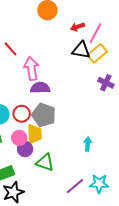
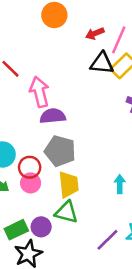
red circle: (22, 114) -> (30, 167), moved
yellow trapezoid: (34, 134) -> (69, 185), moved
purple circle: (25, 149) -> (41, 227), moved

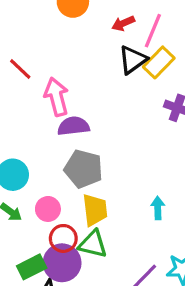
black triangle: (102, 63) -> (133, 60), turned -40
red circle: (30, 167) -> (63, 238), moved
purple circle: (41, 227) -> (62, 263), size x1.5

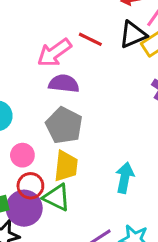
red line: (20, 69) -> (90, 39), moved, turned -30
pink arrow: (56, 97) -> (54, 53), turned -124
cyan arrow: (158, 208) -> (125, 178), size x1.4

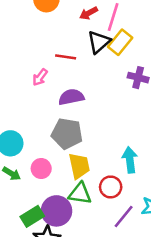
pink arrow: (54, 53) -> (40, 77), size x0.6
purple semicircle: (64, 84) -> (71, 97), moved
red circle: (30, 186) -> (111, 187), moved

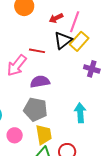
pink arrow: (40, 77) -> (17, 65), size x1.6
cyan arrow: (130, 160) -> (80, 113), moved

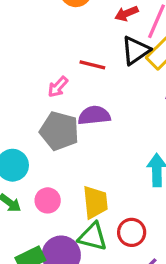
pink arrow: (17, 65) -> (58, 87), size x0.6
gray pentagon: (35, 109) -> (59, 131), moved

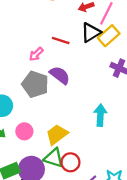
purple semicircle: (94, 115) -> (60, 75), turned 40
yellow trapezoid: (95, 202) -> (57, 134), turned -125
red circle: (132, 232) -> (70, 162), moved

